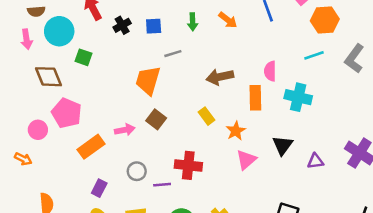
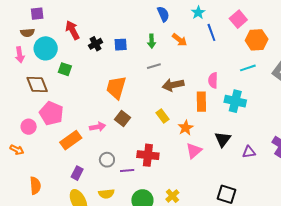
gray line: (173, 54) -> (154, 66), moved

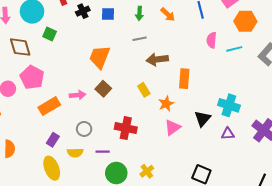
pink semicircle: (213, 80) -> (212, 40), moved
cyan cross: (235, 101) -> (229, 105), moved
purple line: (127, 170) -> (103, 152), moved
yellow semicircle: (106, 194) -> (75, 153), moved

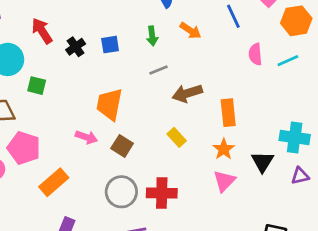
pink arrow: (77, 95) -> (86, 137), moved, turned 35
orange star: (166, 104) -> (224, 149), moved
gray circle: (84, 129) -> (121, 192), moved, size x1.5

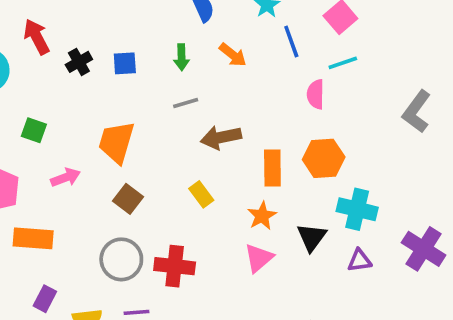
orange hexagon: (296, 21) -> (324, 158), moved
cyan line: (288, 61) -> (343, 63), moved
green square: (37, 86) -> (34, 130), moved
pink arrow: (86, 137) -> (66, 178), moved, turned -45
orange rectangle: (54, 182) -> (33, 238), turned 40

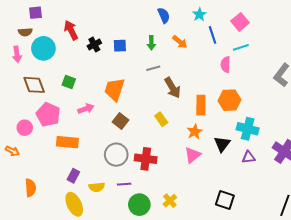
brown arrow: (221, 137) -> (173, 88), turned -110

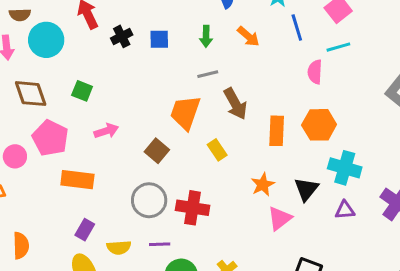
orange trapezoid: (114, 89) -> (185, 113), moved
orange star: (195, 132) -> (263, 185), moved
pink triangle: (193, 155) -> (280, 218), moved

